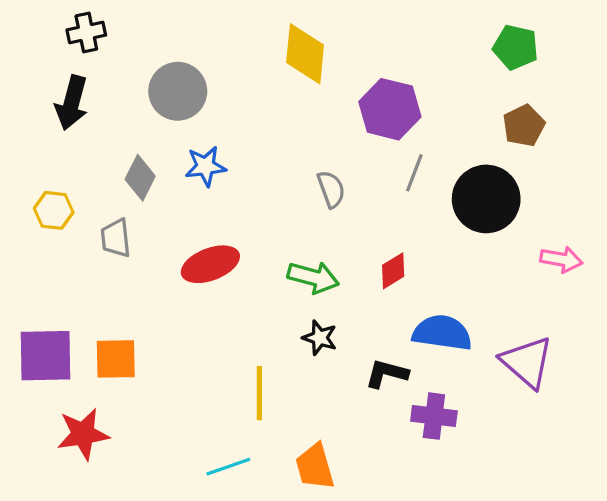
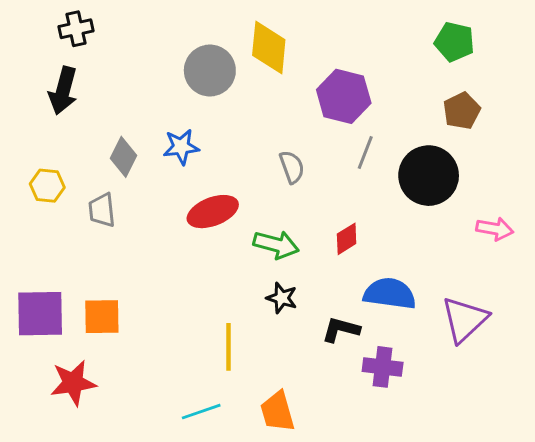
gray circle: (178, 91) -> (210, 70), moved
red ellipse: (210, 264) -> (213, 212), moved
purple triangle: (527, 362) -> (465, 319), turned 36

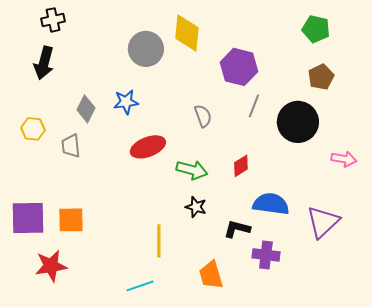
orange trapezoid: (277, 412) -> (211, 275), moved

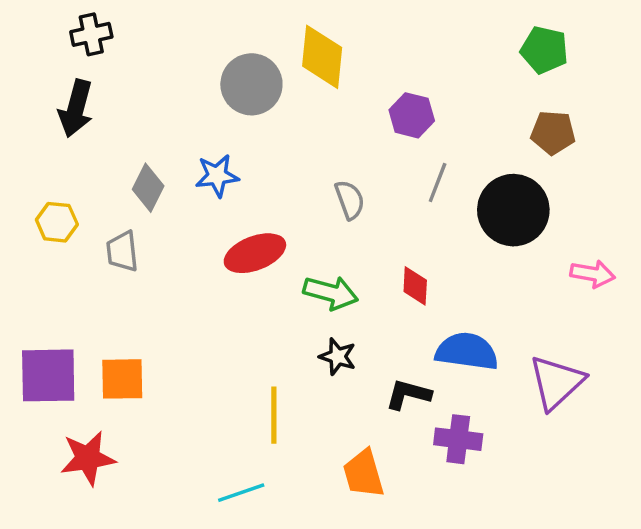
purple hexagon: (239, 67) -> (412, 115), size x0.7
brown pentagon: (321, 77) -> (553, 133), turned 30
red diamond: (241, 166) -> (415, 286), turned -55

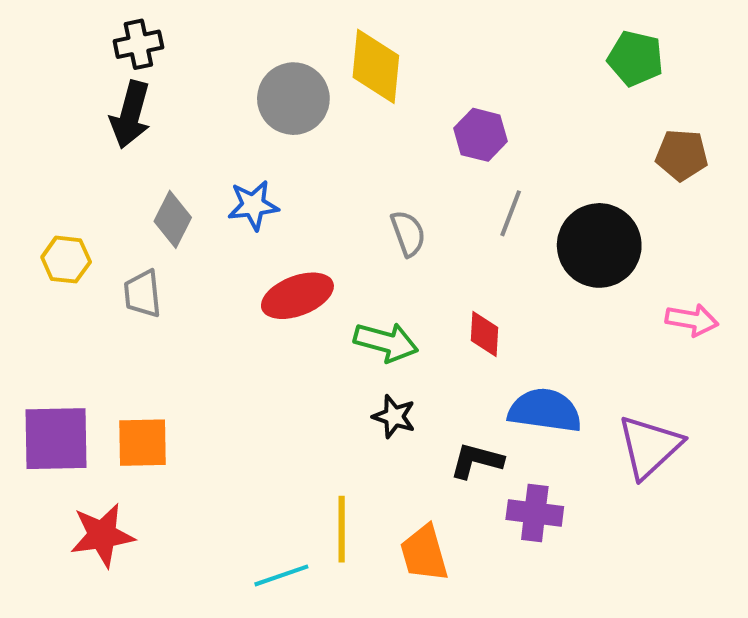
black cross: (91, 34) -> (138, 44), moved
black arrow: (76, 108) -> (130, 115), moved
brown pentagon: (553, 133) -> (682, 155), moved
yellow line: (274, 415) -> (342, 529), moved

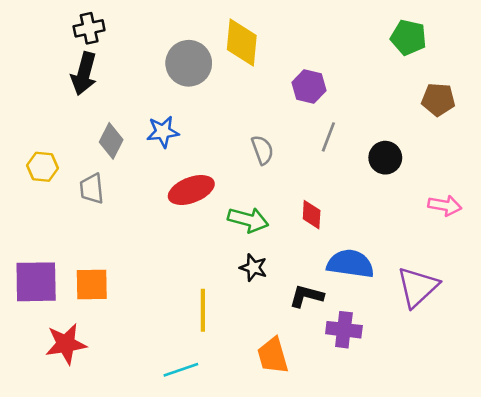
black circle: (599, 245) -> (385, 158), size x0.6
yellow line: (342, 529) -> (203, 310), moved

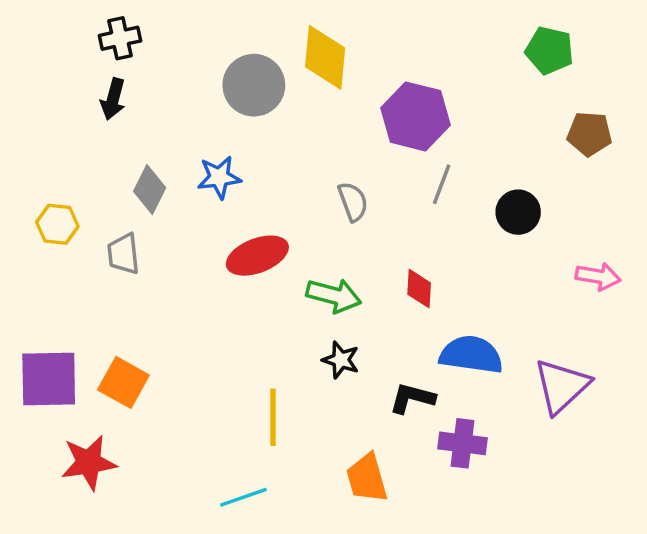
black arrow: (84, 74) -> (113, 99), size x0.7
purple hexagon: (309, 87) -> (416, 116), size x1.5
orange square: (92, 284) -> (123, 382), turned 30

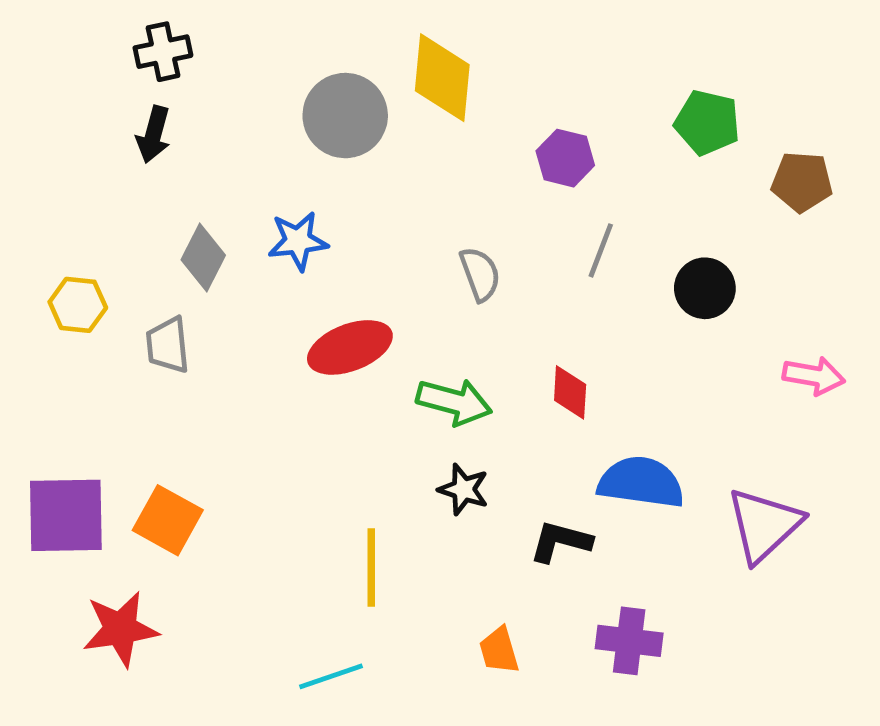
green pentagon: (549, 50) -> (707, 123), moved
purple hexagon: (416, 116) -> (565, 158), size x0.6
purple cross: (462, 443) -> (629, 641), moved
orange trapezoid: (367, 478) -> (499, 650), size x0.7

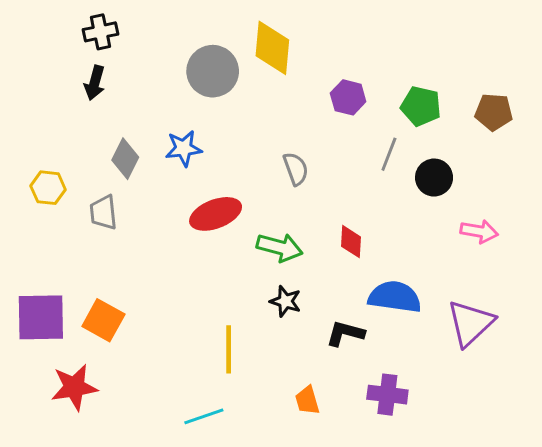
green pentagon: (707, 123) -> (421, 106), moved
gray line: (601, 250) -> (389, 154), moved
pink arrow: (814, 376) -> (479, 231), moved

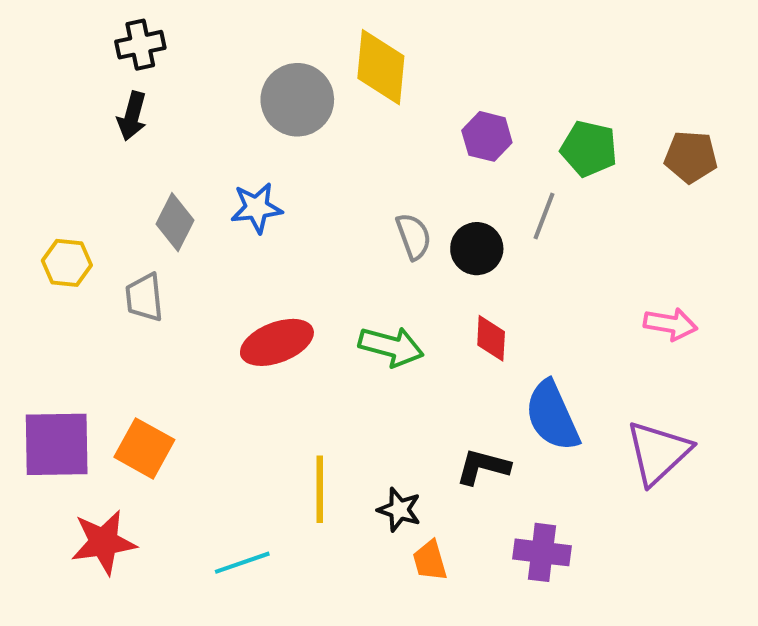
black circle: (434, 178) -> (477, 249), moved
red ellipse: (216, 214) -> (277, 342), moved
blue semicircle: (395, 297) -> (552, 416), turned -122
black star: (285, 301) -> (399, 510), moved
cyan line: (204, 416) -> (242, 563), moved

